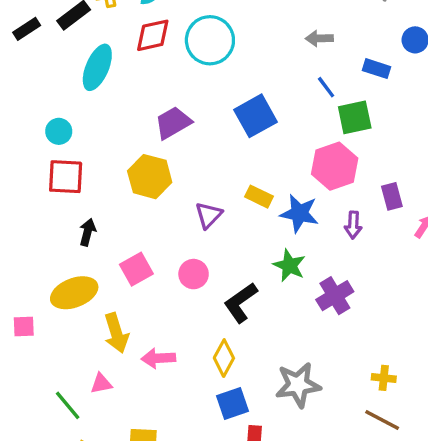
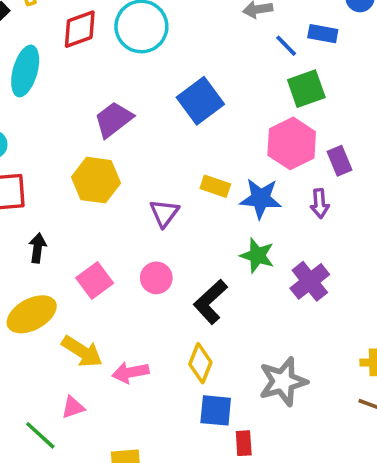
blue line: (326, 87) -> (286, 46), moved
purple rectangle: (392, 196) -> (340, 161), moved
yellow arrow: (116, 333) -> (82, 351), turned -33
blue square: (232, 403) -> (216, 410), turned 32

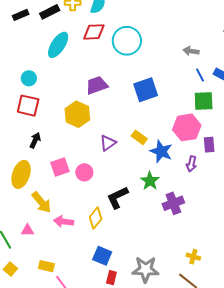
pink circle: (156, 278) -> (84, 172), moved
yellow ellipse: (32, 314) -> (21, 174), turned -60
yellow diamond: (200, 363) -> (96, 218), moved
gray star: (283, 381) -> (145, 269), moved

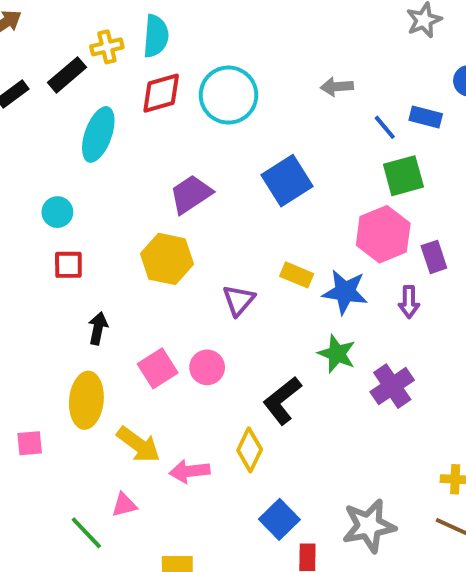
gray arrow: (191, 51) -> (337, 87), moved
red square: (28, 106) -> (68, 265), size x0.7
blue square: (102, 256) -> (279, 519), turned 36

